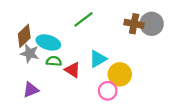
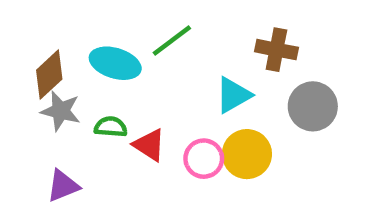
gray circle: (152, 24) -> (313, 106), moved
cyan ellipse: (48, 42) -> (115, 63), moved
cyan triangle: (98, 59) -> (233, 95), moved
pink circle: (108, 91) -> (204, 159), moved

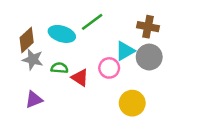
gray circle: (313, 106) -> (149, 57), moved
yellow circle: (247, 154) -> (132, 103), moved
pink circle: (204, 159) -> (109, 68), moved

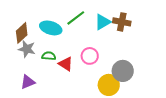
cyan triangle: (125, 51) -> (103, 22), moved
gray circle: (149, 57) -> (123, 71), moved

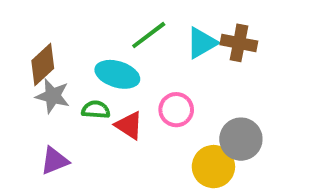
cyan ellipse: (51, 28) -> (117, 74), moved

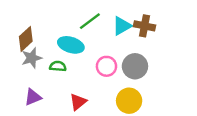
gray star: (53, 96) -> (32, 58), turned -30
red triangle: (129, 125) -> (78, 102), moved, turned 48
gray circle: (241, 139) -> (135, 66), moved

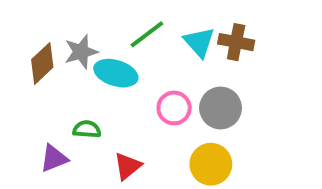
cyan triangle: (122, 26) -> (199, 42), turned -42
gray star: (32, 58) -> (81, 52), moved
green semicircle: (58, 66) -> (87, 129), moved

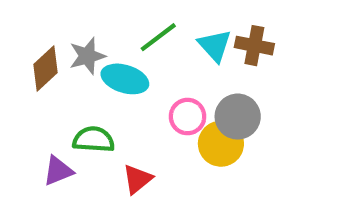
green semicircle: (87, 129) -> (94, 140), size x1.4
yellow circle: (211, 164) -> (221, 144), moved

